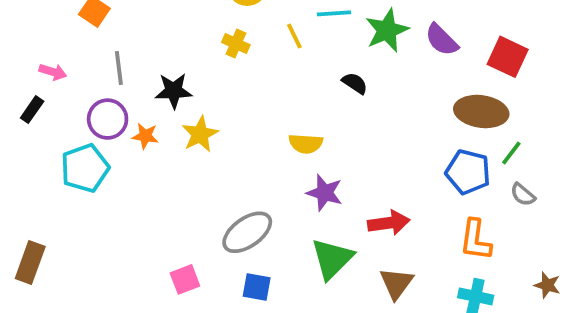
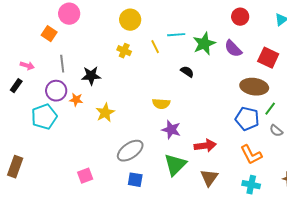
yellow star: (200, 134) -> (105, 113), moved
orange L-shape: (476, 240) -> (251, 155), turned -35
pink square: (185, 279) -> (85, 176), moved

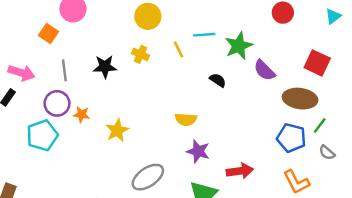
purple semicircle: (233, 49) -> (264, 70), moved
pink arrow: (27, 66) -> (21, 73), size x1.5
black star: (91, 76) -> (105, 67), moved

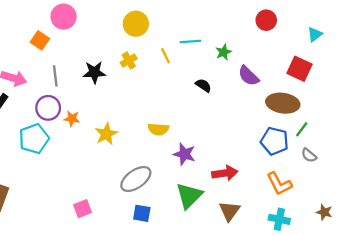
cyan triangle: (333, 16) -> (315, 34), moved
green star: (239, 46) -> (224, 52), size x0.6
yellow cross: (140, 54) -> (129, 60), turned 35
yellow semicircle: (186, 119) -> (158, 129), moved

